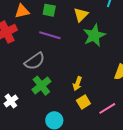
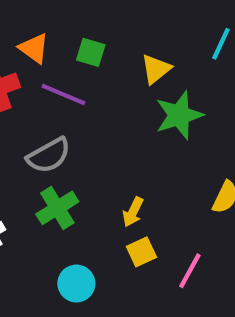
orange triangle: (22, 11) -> (34, 48), turned 42
purple line: (50, 35) -> (63, 94), moved
pink line: (107, 108) -> (190, 271), turned -36

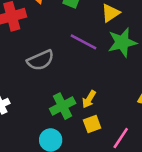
purple line: (63, 94) -> (83, 42), moved
green cross: (57, 208) -> (63, 106), moved

